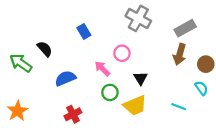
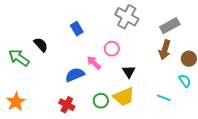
blue semicircle: (65, 78) -> (75, 75), moved
green circle: (110, 92) -> (101, 101), moved
red cross: (73, 114) -> (67, 105), turned -35

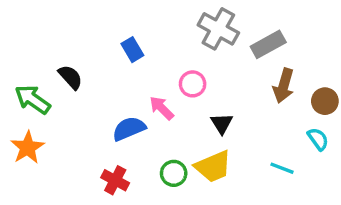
gray rectangle: (170, 26) -> (268, 44), moved
orange star: (16, 102) -> (27, 148), moved

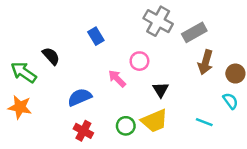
blue semicircle: (129, 129) -> (80, 97), moved
orange star: (27, 148) -> (20, 107), turned -30

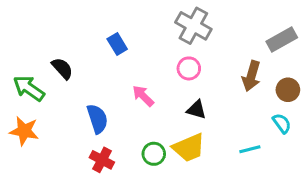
gray rectangle: (194, 32) -> (282, 39), moved
pink circle: (139, 61) -> (189, 68), moved
black triangle: (161, 90) -> (196, 110), turned -42
blue semicircle: (80, 97) -> (97, 119), turned 95
cyan line: (204, 122) -> (250, 149), turned -35

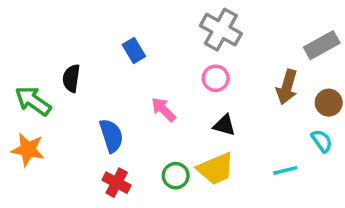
black semicircle: (62, 68) -> (71, 78), turned -130

